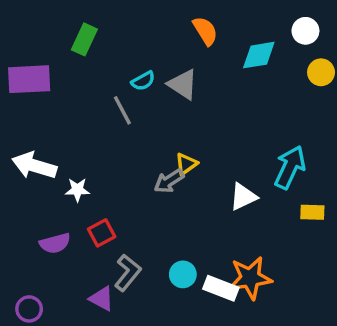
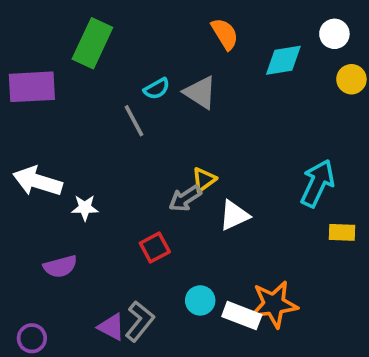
green rectangle: (84, 39) -> (92, 43), size x1.4
white triangle: (243, 197) -> (234, 215), moved
red square: (102, 233) -> (155, 247), moved
gray L-shape: (128, 273) -> (140, 321), moved

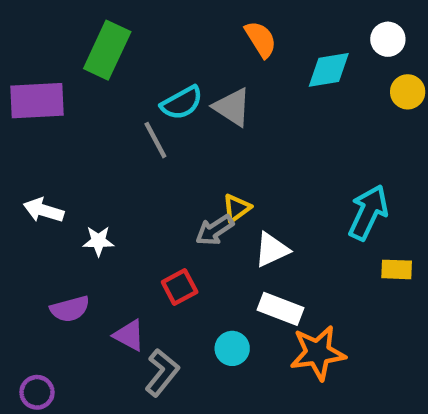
cyan semicircle: (157, 89) -> (182, 103), size x1.4
white arrow: (38, 181) -> (44, 210), size x0.7
white rectangle: (242, 316) -> (280, 309), moved
purple triangle: (111, 327) -> (129, 335), moved

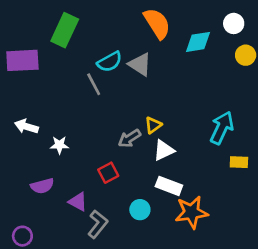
orange semicircle: (261, 39) -> (157, 23), size x1.4
yellow triangle: (237, 208) -> (153, 125), moved

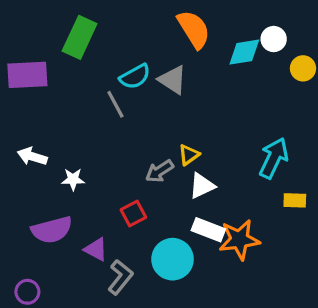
white circle: (234, 23) -> (274, 39), moved
purple semicircle: (42, 186) -> (52, 230), size x1.4
cyan circle: (140, 210) -> (173, 259), size x1.6
orange star: (191, 212) -> (239, 240), moved

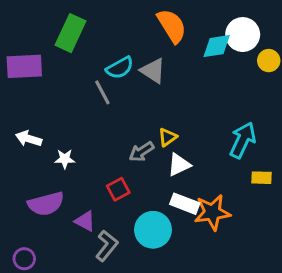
white circle: (274, 39) -> (243, 35), size x1.5

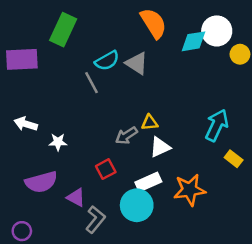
yellow triangle: (167, 137) -> (150, 123), turned 30
yellow rectangle: (261, 178) -> (234, 159), turned 36
white rectangle: (185, 204) -> (148, 182), moved, turned -45

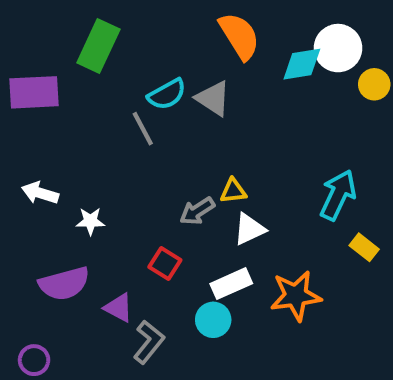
red square: (106, 169) -> (165, 263), turned -30
cyan circle: (137, 205) -> (213, 320), size x0.7

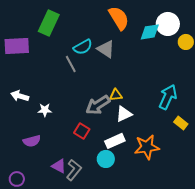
gray arrow: (197, 211) -> (98, 105), size x1.4
purple semicircle: (64, 284) -> (32, 141), size x0.7
purple triangle: (119, 308) -> (59, 166), moved

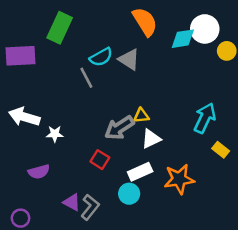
white arrow: (20, 96) -> (24, 117), size x1.4

